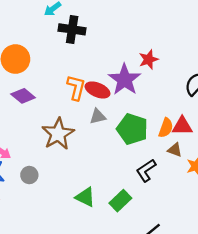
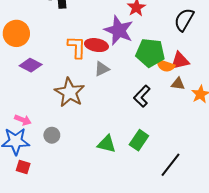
orange semicircle: (166, 128) -> (166, 66), turned 102
green pentagon: (132, 129) -> (150, 53), moved
black L-shape: (146, 170) -> (142, 96), moved

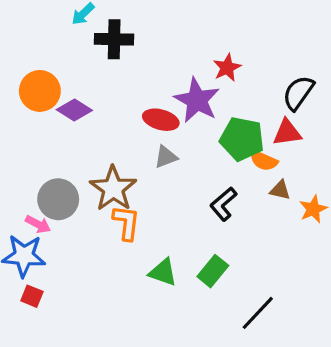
orange L-shape: (77, 47) -> (126, 223), moved
red triangle: (180, 61) -> (287, 133), moved
purple diamond: (31, 65) -> (74, 110), moved
gray circle: (52, 135) -> (58, 199), moved, size x1.6

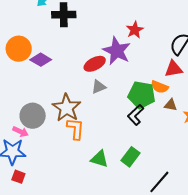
red ellipse: (161, 120) -> (95, 64), turned -40
green pentagon: (242, 139) -> (142, 95), moved

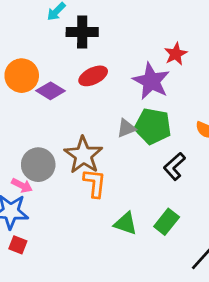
red ellipse: (95, 64) -> (93, 76), moved
green pentagon: (142, 95) -> (153, 126), moved

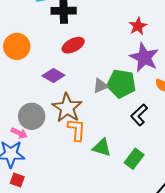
purple star: (151, 81) -> (144, 57), moved
purple diamond: (50, 91) -> (53, 76), moved
green triangle: (126, 223) -> (102, 147), moved

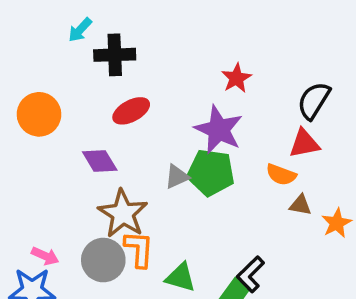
purple star: (144, 57) -> (219, 130), moved
purple diamond: (53, 76) -> (100, 161), turned 30
black L-shape: (139, 115) -> (250, 274), moved
gray circle: (32, 116) -> (103, 260), moved

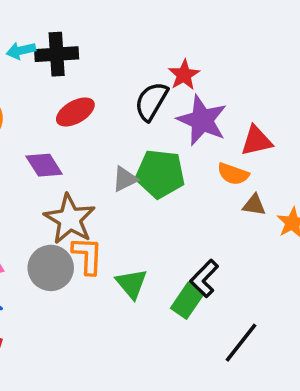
cyan arrow: (80, 30) -> (21, 51), moved, turned 36
black semicircle: (314, 101) -> (151, 101), moved
purple star: (219, 130) -> (202, 120), moved
green triangle: (180, 277) -> (132, 284), turned 36

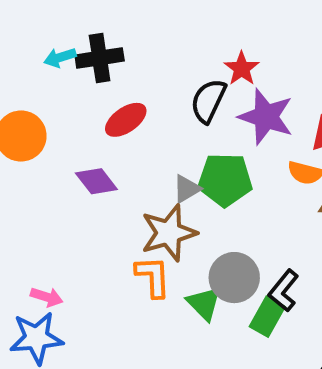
brown star: (70, 219) -> (169, 233), moved, turned 30
gray circle: (51, 268) -> (234, 278), moved

